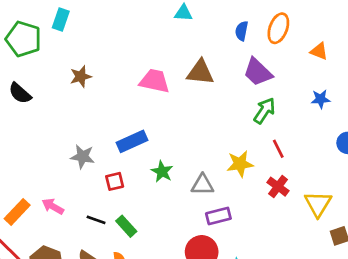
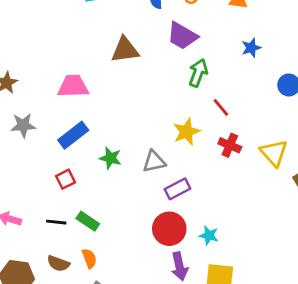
pink trapezoid: (154, 81) -> (73, 86), moved
gray star: (83, 157) -> (23, 125), moved

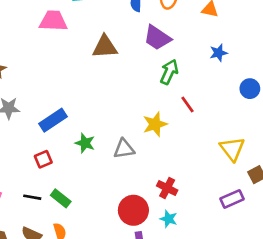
pink trapezoid: (73, 86) -> (53, 21), moved
red cross: (230, 145) -> (167, 188), moved
purple rectangle: (177, 189) -> (232, 199), moved

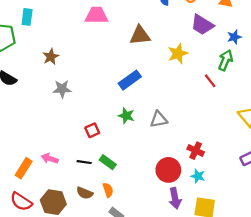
purple trapezoid: (157, 38) -> (202, 25), moved
green arrow: (169, 72) -> (226, 60), moved
blue rectangle: (53, 120) -> (130, 80), moved
yellow star: (155, 124) -> (178, 54), moved

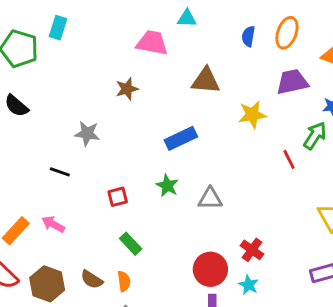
purple trapezoid: (202, 25) -> (292, 82), turned 125
brown star: (51, 57) -> (127, 89), moved
black line: (84, 162) -> (60, 172), moved

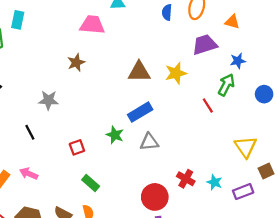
brown triangle: (206, 81) -> (139, 72), moved
blue rectangle: (181, 138) -> (140, 112), moved
black line: (60, 172) -> (30, 132), turned 49
cyan star: (249, 285) -> (214, 182), moved

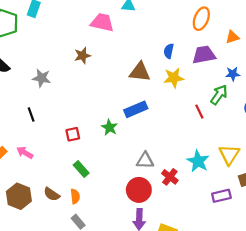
blue semicircle: (167, 12) -> (169, 51), moved
orange triangle: (232, 22) -> (232, 37), turned -40
gray star: (48, 100) -> (42, 78), moved
gray triangle: (149, 142) -> (145, 160), moved
cyan star: (214, 182) -> (198, 161), moved, size x1.5

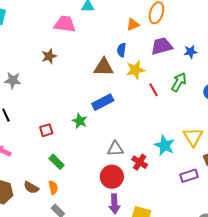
orange triangle: (232, 37) -> (133, 25), moved
blue semicircle: (169, 51) -> (122, 50), moved
blue star: (233, 74) -> (191, 52), moved
red line: (199, 112) -> (153, 90), moved

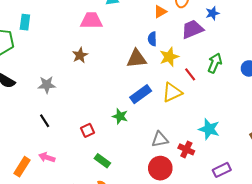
blue star: (191, 52) -> (212, 13), moved
yellow triangle: (193, 137) -> (172, 92), moved, turned 45
purple rectangle: (189, 176) -> (222, 170), moved

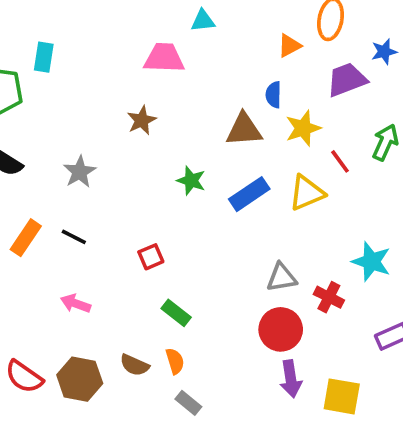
gray star: (47, 85) -> (80, 172), turned -30
green star: (120, 116) -> (191, 181), moved
black line: (45, 121) -> (74, 237), turned -32
orange rectangle: (22, 167) -> (26, 238), moved

